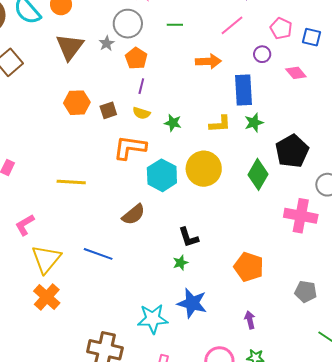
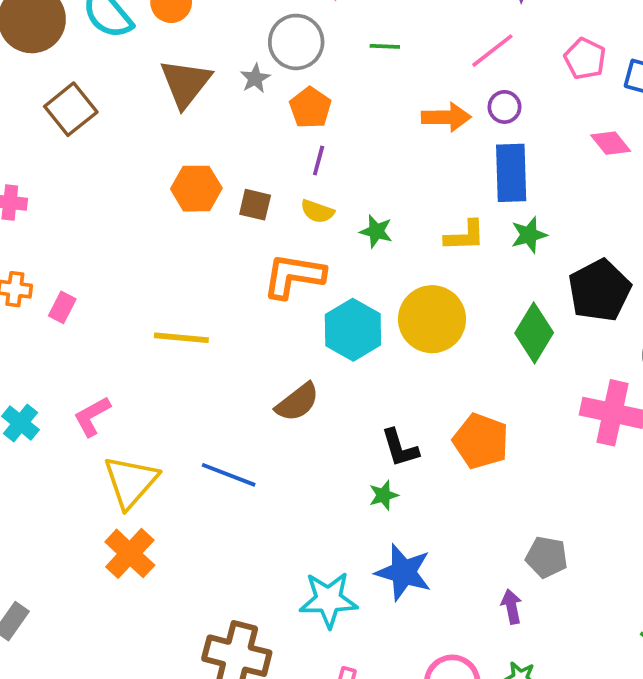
purple circle: (262, 54) -> (505, 107), moved
brown square: (108, 110) -> (255, 205), turned 30
orange pentagon: (249, 267) -> (481, 441), moved
gray pentagon: (306, 292) -> (547, 557), moved

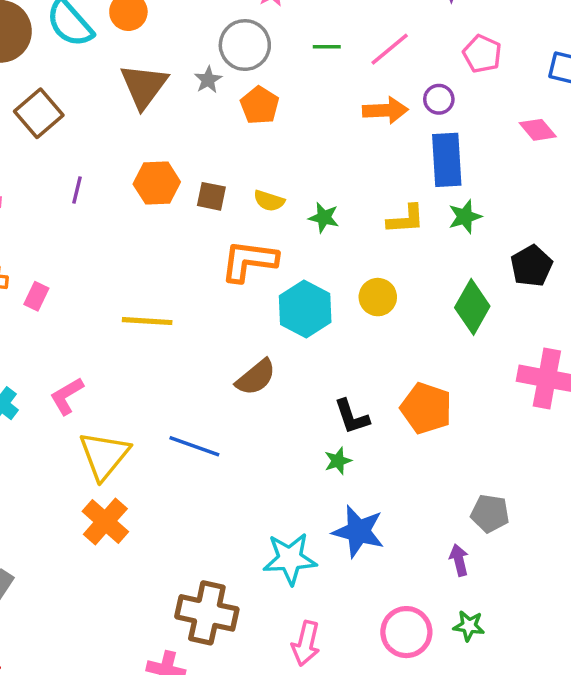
pink line: (492, 51) -> (390, 49), moved
pink pentagon: (585, 59) -> (482, 54), moved
purple line: (319, 160) -> (77, 190), moved
black pentagon: (599, 290) -> (531, 266), size x0.7
yellow circle: (432, 319) -> (378, 297), size x0.6

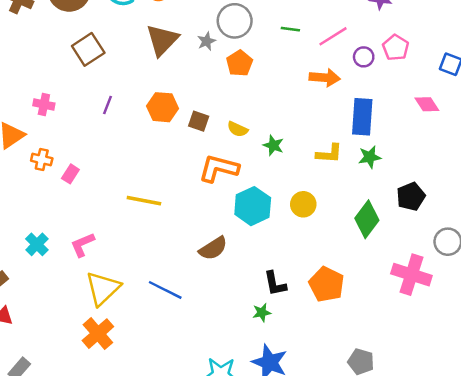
purple circle: (439, 99) -> (364, 57), moved

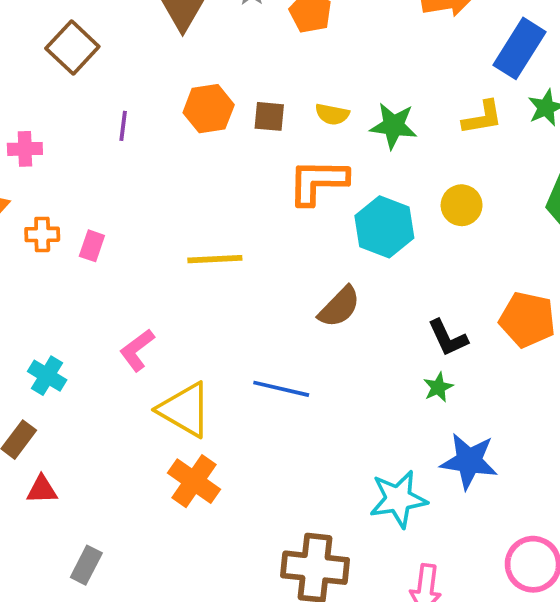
blue rectangle: (362, 117) -> (519, 48), turned 42
green star: (273, 145) -> (393, 126), size x1.4
cyan cross: (37, 244) -> (47, 376), moved
yellow triangle: (103, 288) -> (185, 410), turned -33

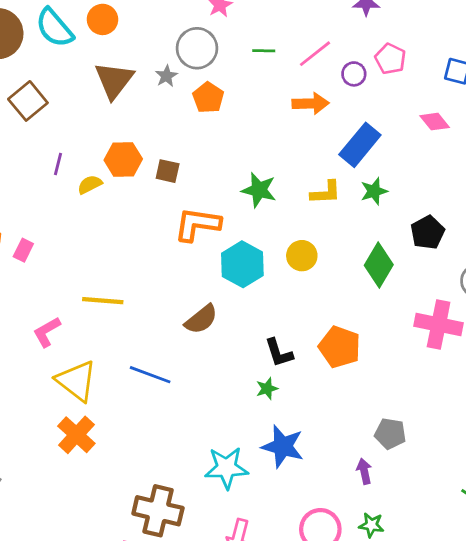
yellow semicircle: (332, 114) -> (90, 185), moved, turned 135
yellow line: (215, 259) -> (103, 301), moved

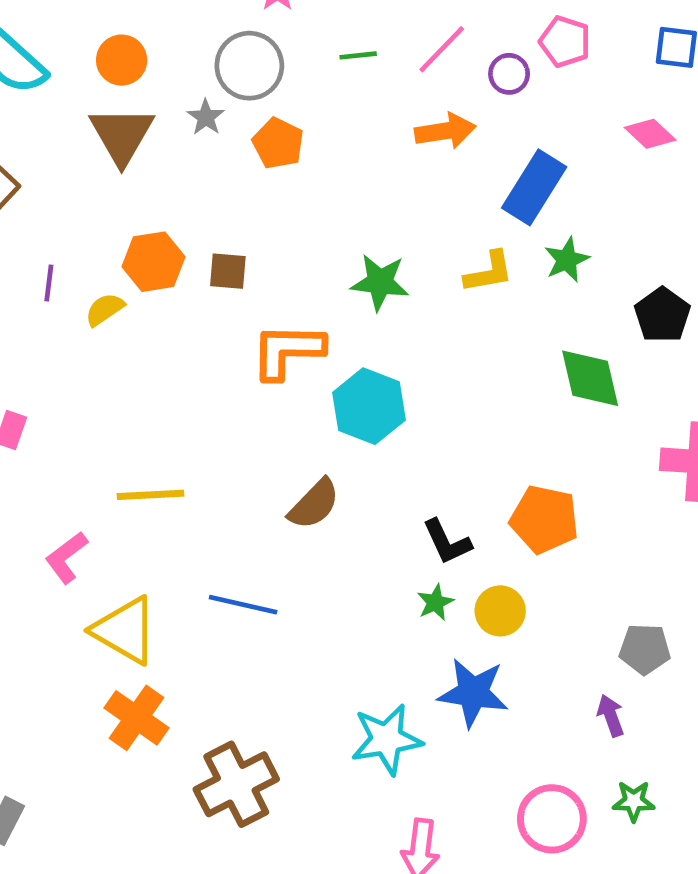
orange circle: (102, 19) -> (122, 60), moved
yellow circle: (302, 256) -> (500, 611), moved
green diamond: (379, 265) -> (590, 378), turned -36
brown cross: (158, 511) -> (236, 784), moved, turned -33

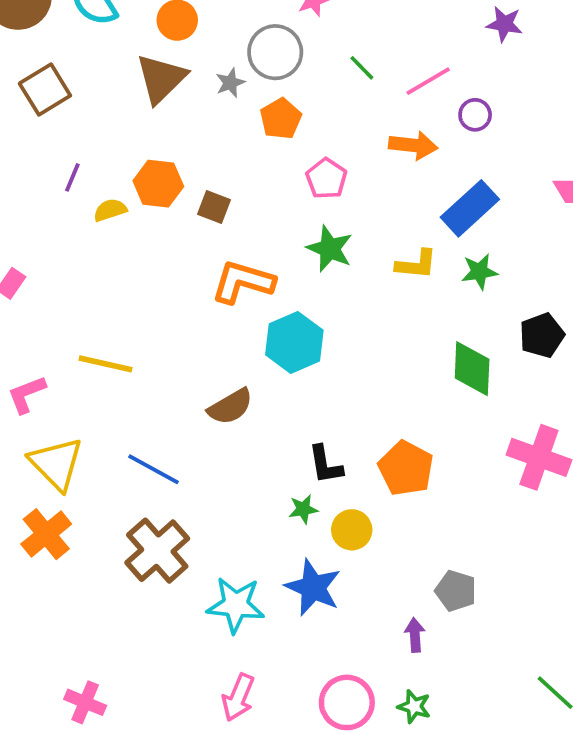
pink pentagon: (565, 42) -> (326, 179), moved
green line: (358, 55) -> (362, 68), turned 36
brown cross: (236, 784) -> (157, 551), moved, turned -30

